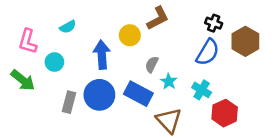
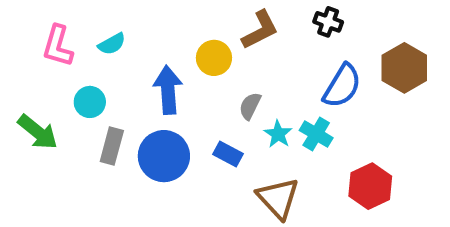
black cross: (214, 23) -> (328, 22), moved
pink L-shape: (28, 41) -> (58, 46), moved
cyan cross: (202, 90) -> (316, 134), moved
blue rectangle: (138, 94) -> (228, 154), size x0.6
gray rectangle: (69, 102) -> (112, 146), moved

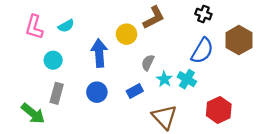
black cross: (328, 22) -> (203, 14), moved
green arrow: (38, 132) -> (33, 113), moved
gray rectangle: (112, 146) -> (57, 93), moved
blue rectangle: (228, 154) -> (135, 91), turned -56
blue circle: (164, 156) -> (97, 92), size x0.7

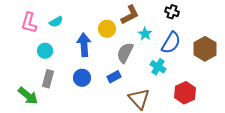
brown hexagon: (239, 40) -> (205, 49), moved
gray semicircle: (148, 63) -> (125, 53), size x1.5
cyan star: (164, 79) -> (145, 34), moved

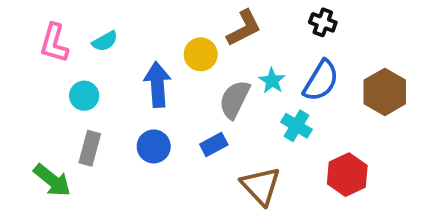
cyan star: (145, 34) -> (272, 81), moved

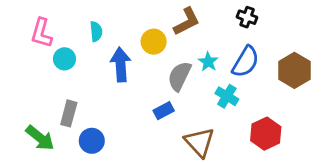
cyan semicircle: (105, 41) -> (96, 32), moved, turned -66
cyan circle: (84, 96) -> (64, 59), moved
blue circle: (154, 146) -> (92, 141), moved

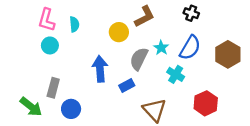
pink L-shape: (41, 33) -> (47, 20), moved
blue arrow: (121, 65) -> (100, 69), moved

